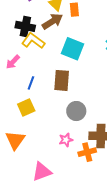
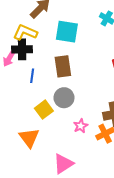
black cross: (25, 26) -> (22, 49), moved
yellow square: (26, 107) -> (44, 110), moved
gray circle: (76, 111) -> (64, 98), moved

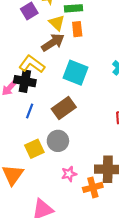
brown rectangle: (63, 66) -> (64, 108), turned 50

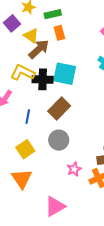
yellow triangle: (57, 23) -> (31, 36), moved
black cross: (25, 81) -> (43, 79), moved
yellow square: (34, 149) -> (25, 149), moved

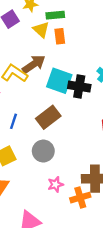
yellow triangle: (31, 36) -> (41, 30), moved
brown arrow: (39, 49) -> (34, 64), moved
black cross: (43, 79) -> (79, 87), moved

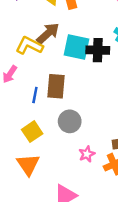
brown rectangle: (48, 117) -> (56, 86), moved, turned -40

